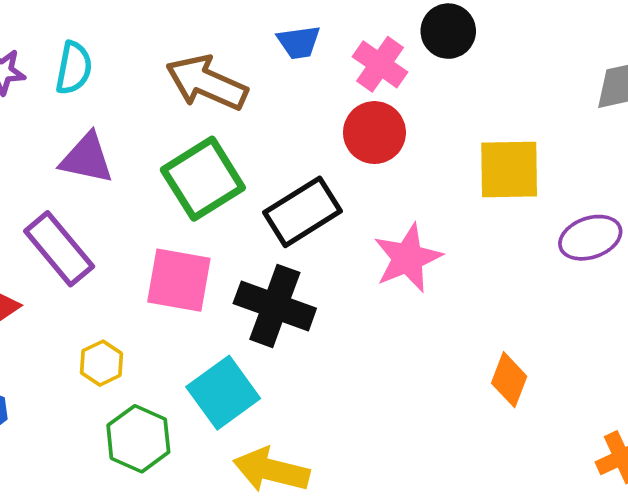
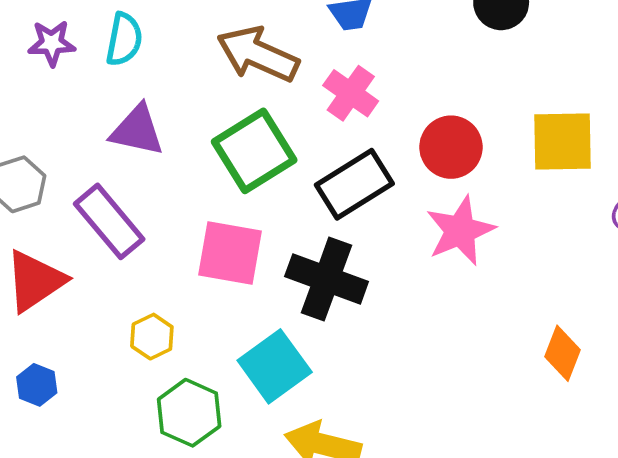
pink cross: (380, 64) -> (351, 93), moved
red circle: (374, 133) -> (451, 147), moved

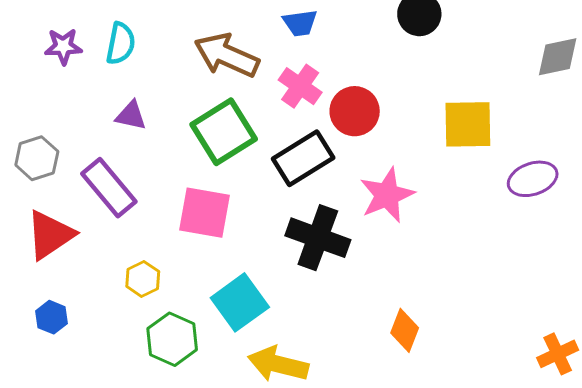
purple triangle: (137, 130) -> (131, 116), size x0.7
red circle: (451, 147) -> (355, 111), moved
black cross: (327, 279) -> (318, 238), moved
orange diamond: (562, 353) -> (405, 330), moved

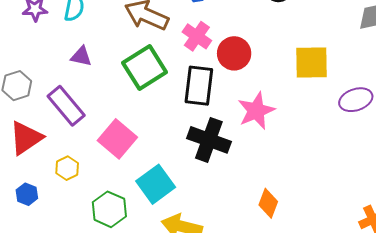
black rectangle: (303, 158) -> (199, 86), turned -51
pink square: (205, 213) -> (117, 139), moved, turned 30
yellow hexagon: (143, 279) -> (67, 168), moved

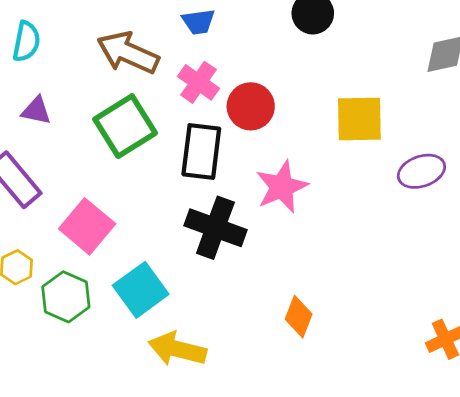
green hexagon: (109, 209) -> (66, 297), moved

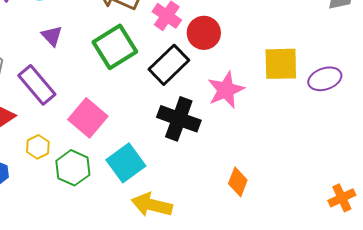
purple triangle: (36, 111) -> (52, 36), turned 35
yellow square: (359, 119) -> (281, 64), moved
black rectangle: (201, 152) -> (169, 65), turned 39

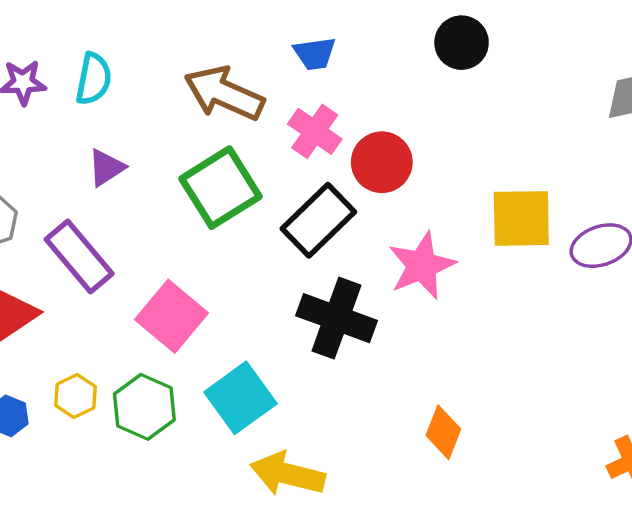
purple triangle: (52, 36) -> (106, 168), turned 40
yellow hexagon: (38, 147) -> (76, 396), moved

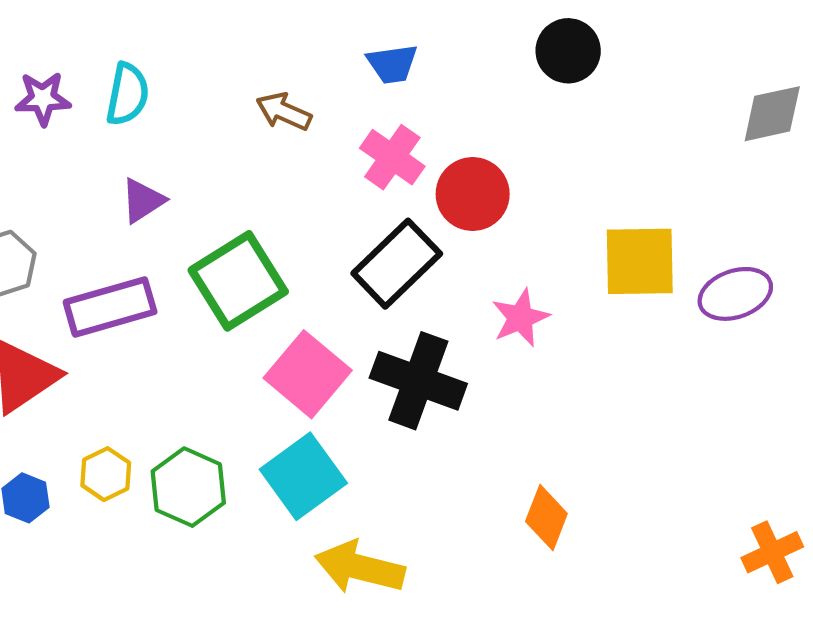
brown arrow: (224, 93) -> (284, 112), size x0.6
green square: (220, 188) -> (238, 281), moved
purple rectangle: (79, 256) -> (110, 307), turned -66
pink star: (422, 266) -> (520, 318), size x0.7
pink square: (172, 316) -> (308, 374), moved

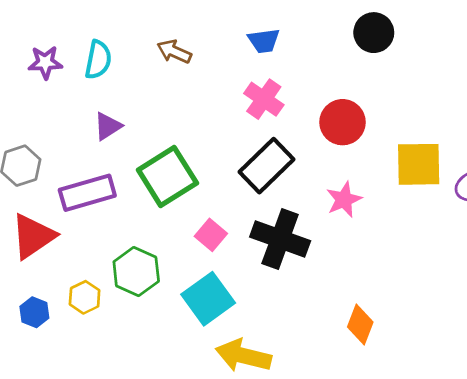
brown arrow: (284, 112) -> (174, 52), moved
red circle: (473, 194) -> (343, 122), moved
pink square: (308, 374) -> (211, 235), size x0.6
green hexagon: (188, 487) -> (136, 272), moved

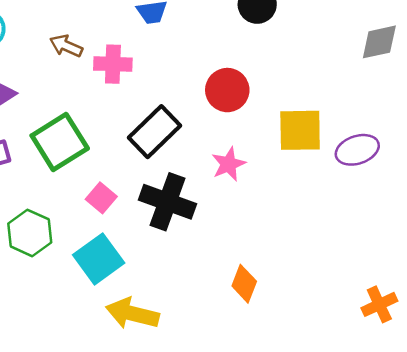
brown arrow: (174, 52) -> (66, 46), moved
pink cross: (264, 99) -> (113, 64), moved, turned -33

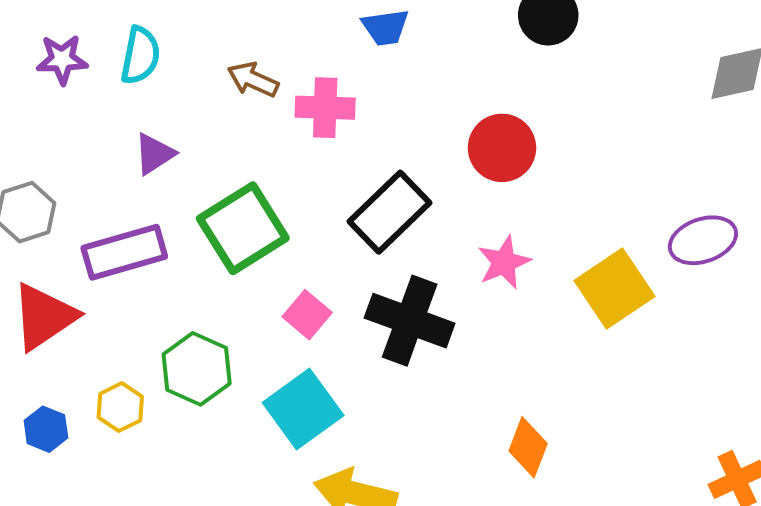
yellow square: (300, 130) -> (614, 289), moved, turned -33

